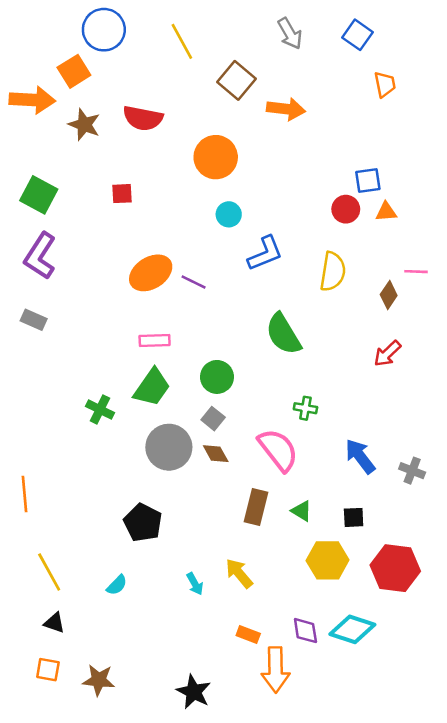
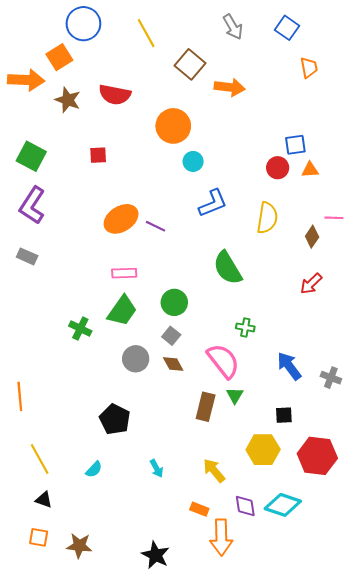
cyan circle: (229, 214) -> (193, 161), moved
gray circle: (169, 447) -> (136, 359), size x0.7
green triangle: (302, 511) -> (235, 395), moved, turned 30
yellow arrow: (239, 573) -> (214, 470), moved

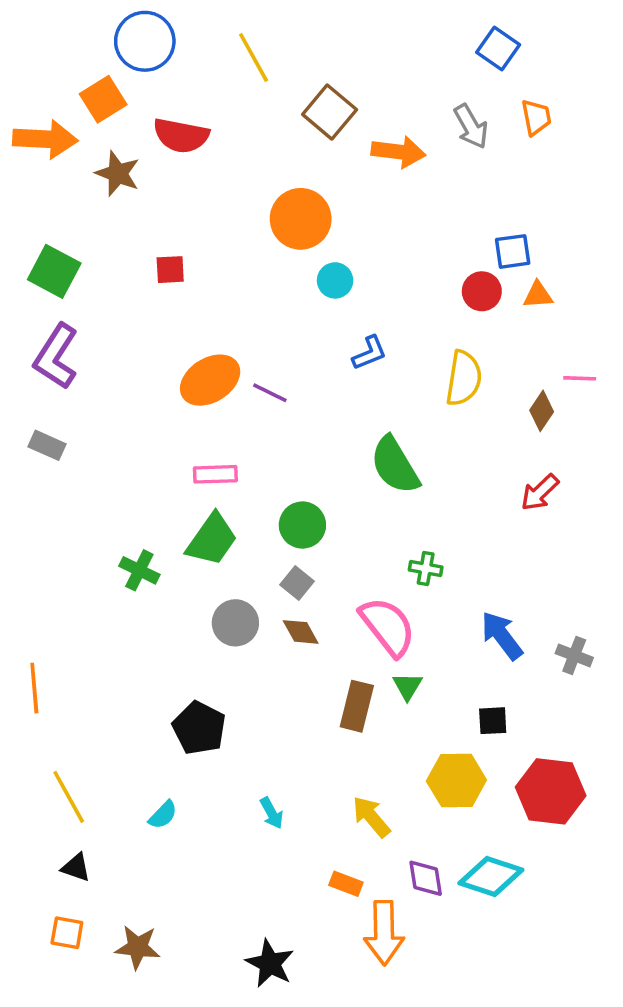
gray arrow: (233, 27) -> (471, 126), moved
red semicircle: (115, 95) -> (181, 135), moved
blue L-shape: (213, 203) -> (369, 353), size x0.7

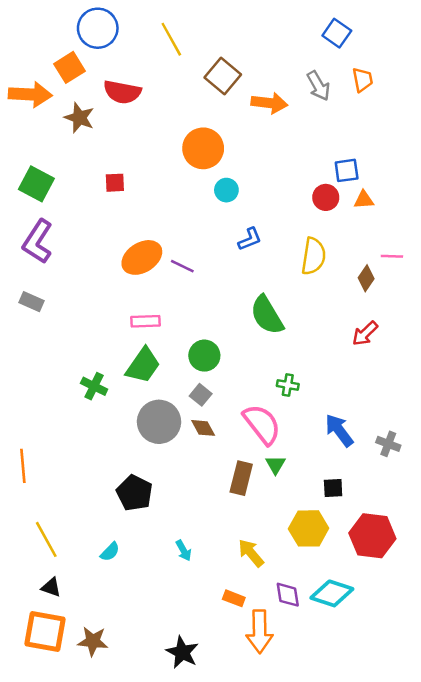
gray circle: (235, 623) -> (159, 422), size x1.4
orange square: (67, 933) -> (45, 631), size x1.8

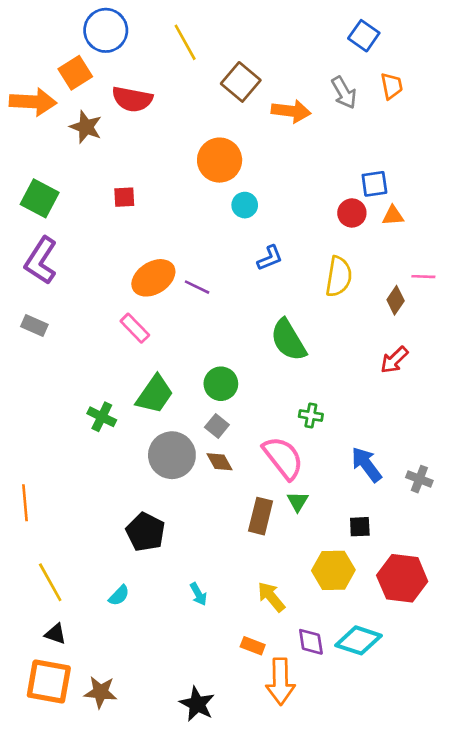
pink rectangle: (146, 321) -> (135, 328), moved, turned 48

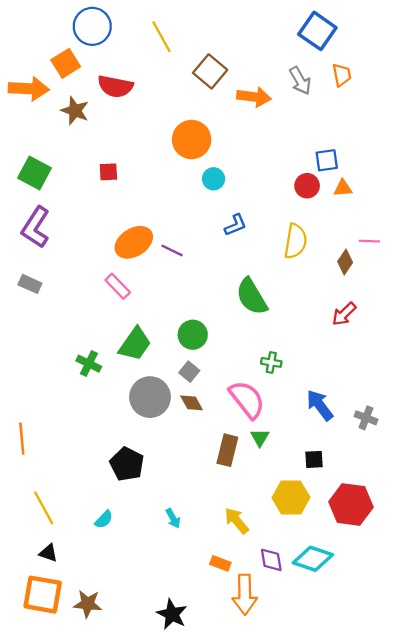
blue square: (364, 36) -> (317, 31), size x1.4

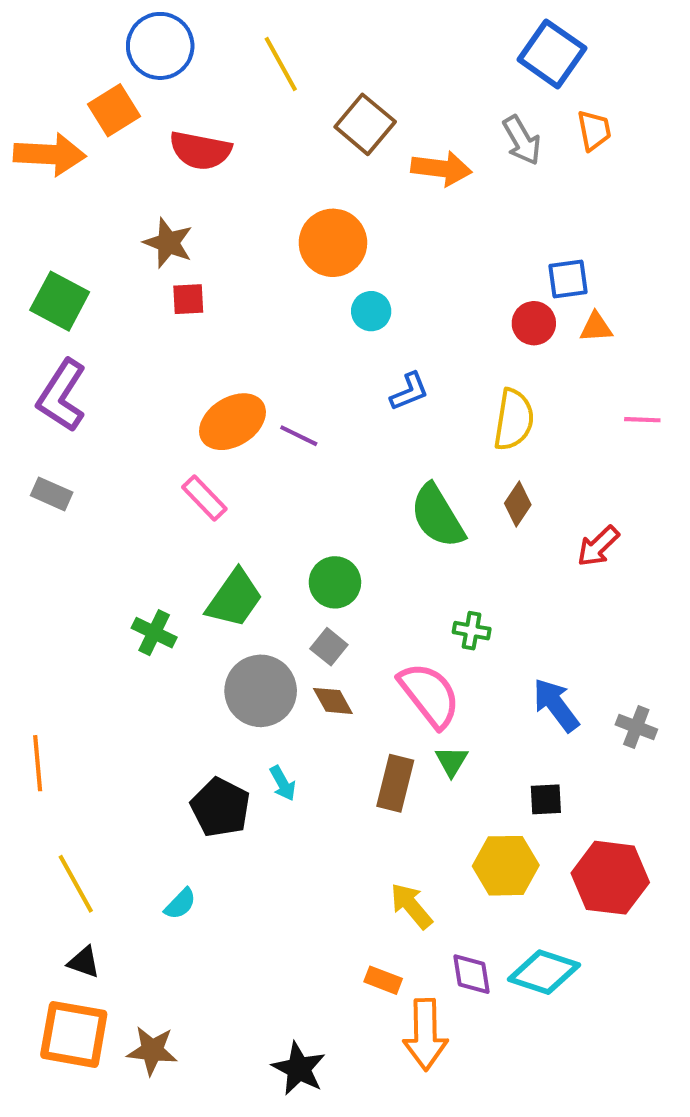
brown star: (75, 111) -> (168, 243), moved
brown diamond: (345, 262) -> (518, 504), moved
cyan arrow: (173, 518) -> (283, 783), moved

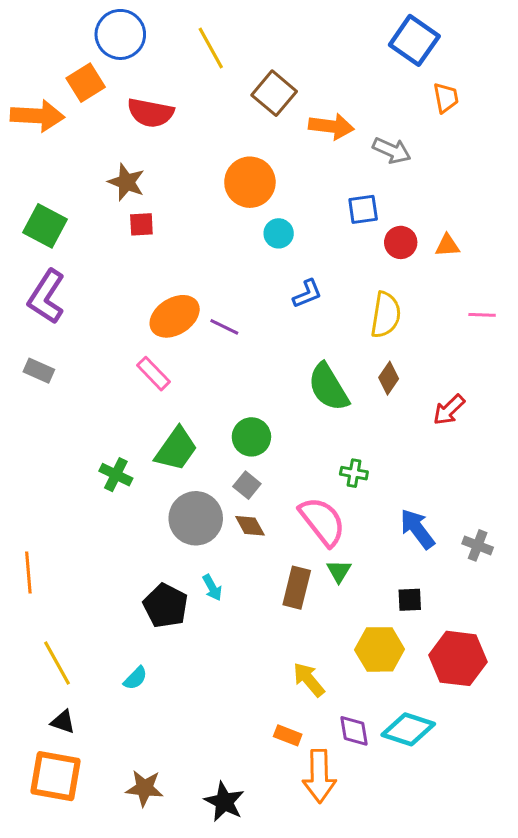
gray arrow: (522, 140) -> (392, 151), moved, turned -36
blue square: (568, 279) -> (363, 209), moved
brown star: (152, 1050) -> (144, 788), moved

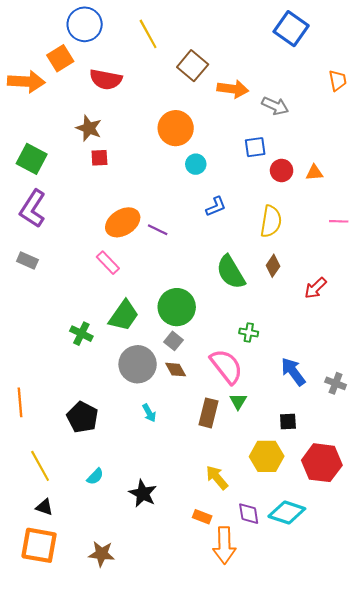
orange trapezoid: (446, 98) -> (338, 80), moved
green circle: (251, 437) -> (177, 307), size x1.4
black pentagon: (166, 606) -> (82, 417), moved
black star: (224, 802) -> (143, 493), moved

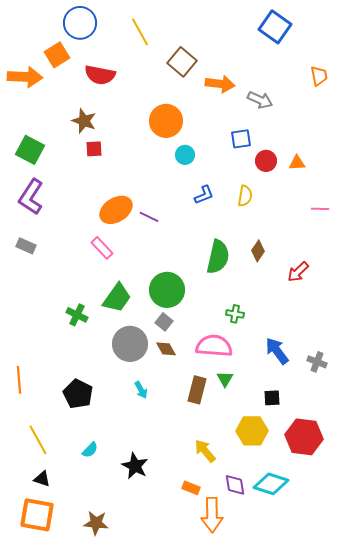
yellow semicircle: (271, 221) -> (245, 196), moved, size x0.7
green semicircle: (231, 272) -> (218, 257), turned -136
pink semicircle: (226, 366) -> (214, 346), turned -48

